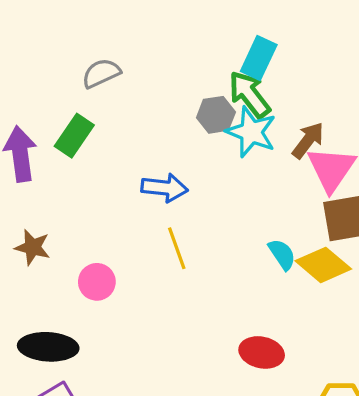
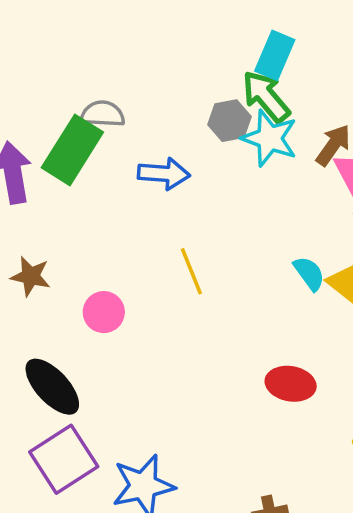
gray semicircle: (101, 73) -> (103, 114), moved, turned 30
green rectangle: (74, 136) -> (72, 150), size x1.4
blue arrow: (165, 188) -> (164, 174), moved
black ellipse: (48, 347) -> (52, 387), turned 46

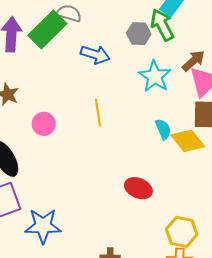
cyan star: (270, 138) -> (155, 76), moved

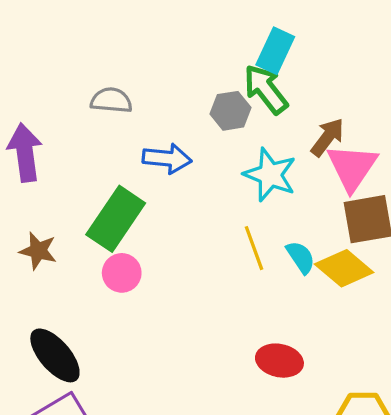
green rectangle: (47, 29) -> (116, 219), moved
yellow line: (98, 113) -> (254, 248), moved
pink circle: (44, 124) -> (122, 273), moved

